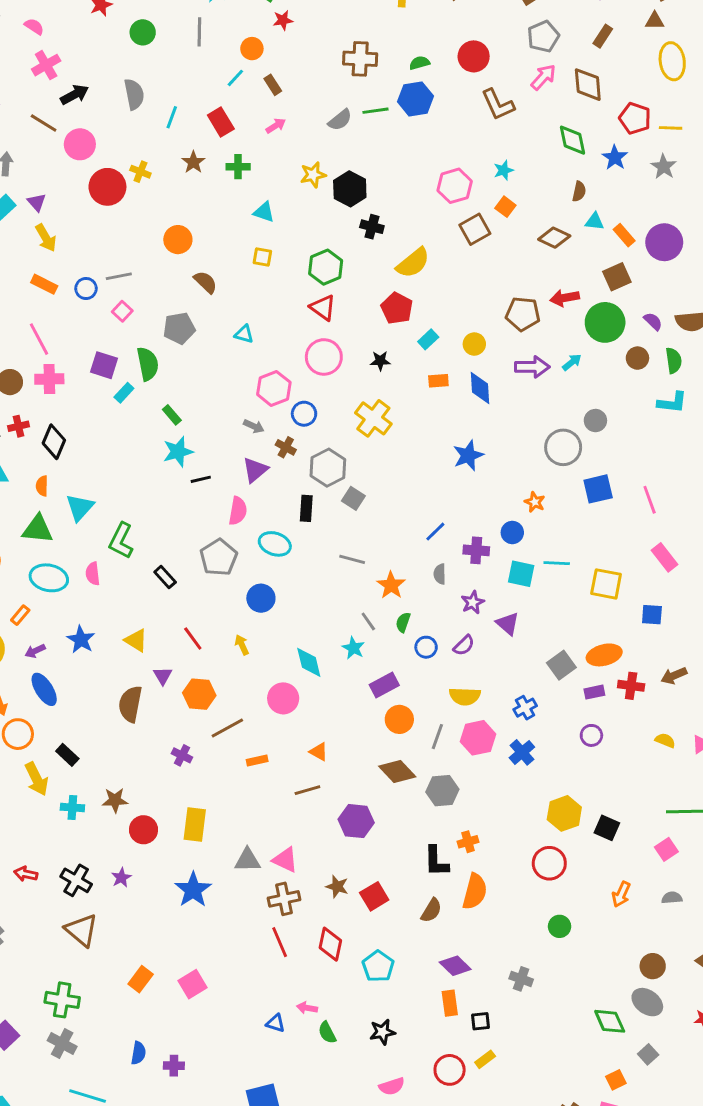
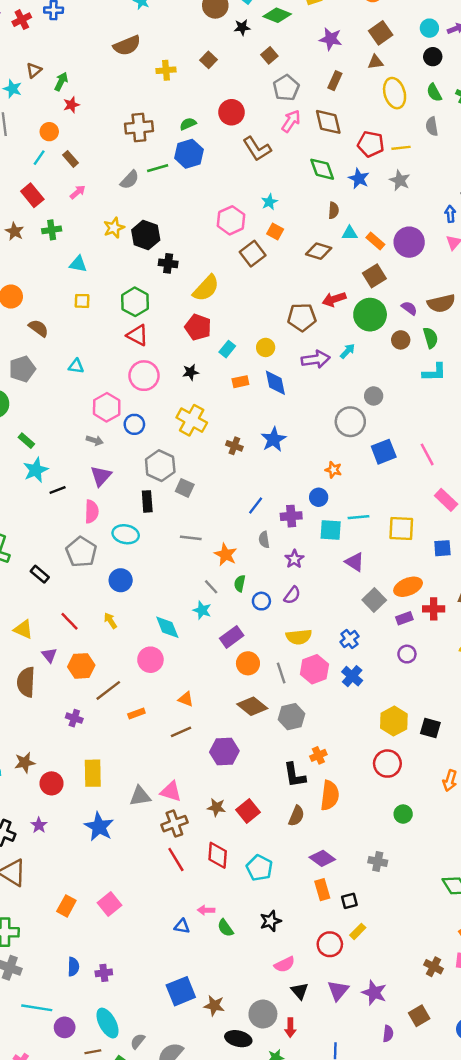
brown cross: (286, 447) -> (234, 446), moved
purple triangle: (508, 624) -> (355, 562), moved
gray line: (437, 737) -> (281, 673), turned -30

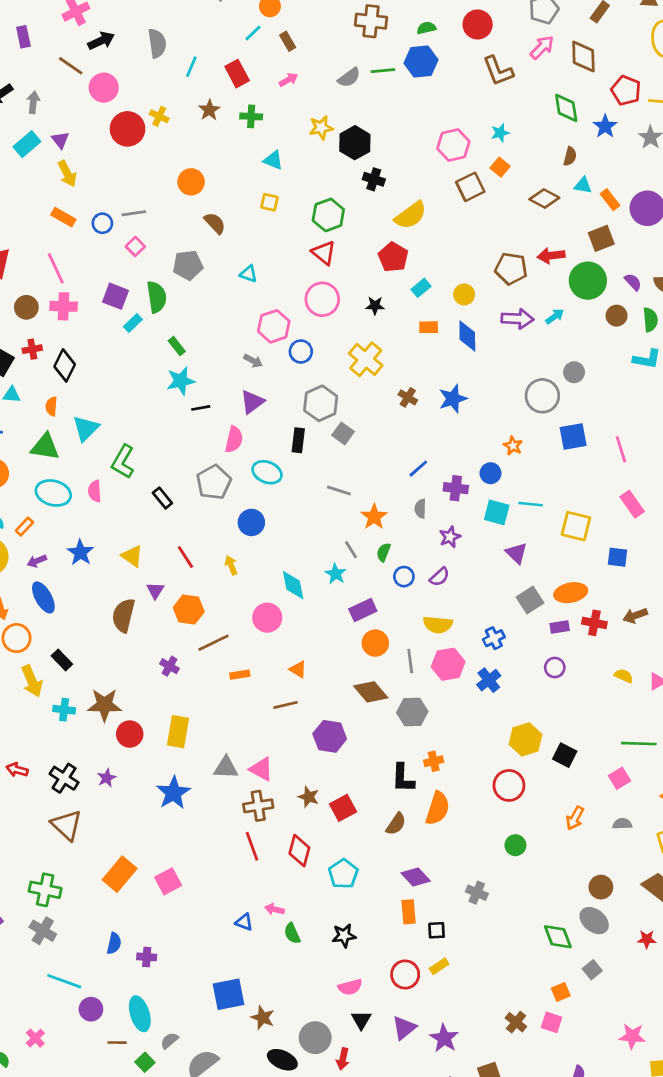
brown star: (25, 763) -> (104, 705), size x1.4
orange rectangle: (66, 906) -> (120, 874), size x1.4

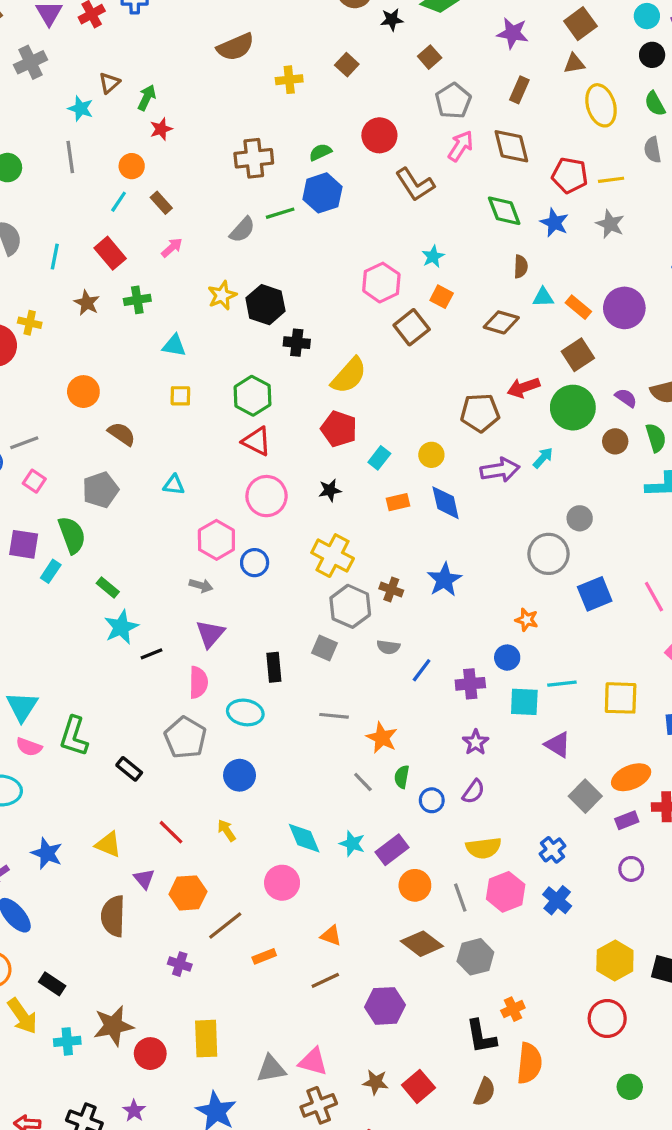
gray hexagon: (321, 403) -> (350, 606), moved
pink semicircle: (95, 491) -> (29, 747), moved, turned -55
gray semicircle: (420, 509) -> (388, 647), moved, turned -72
cyan star: (336, 574) -> (352, 844), moved

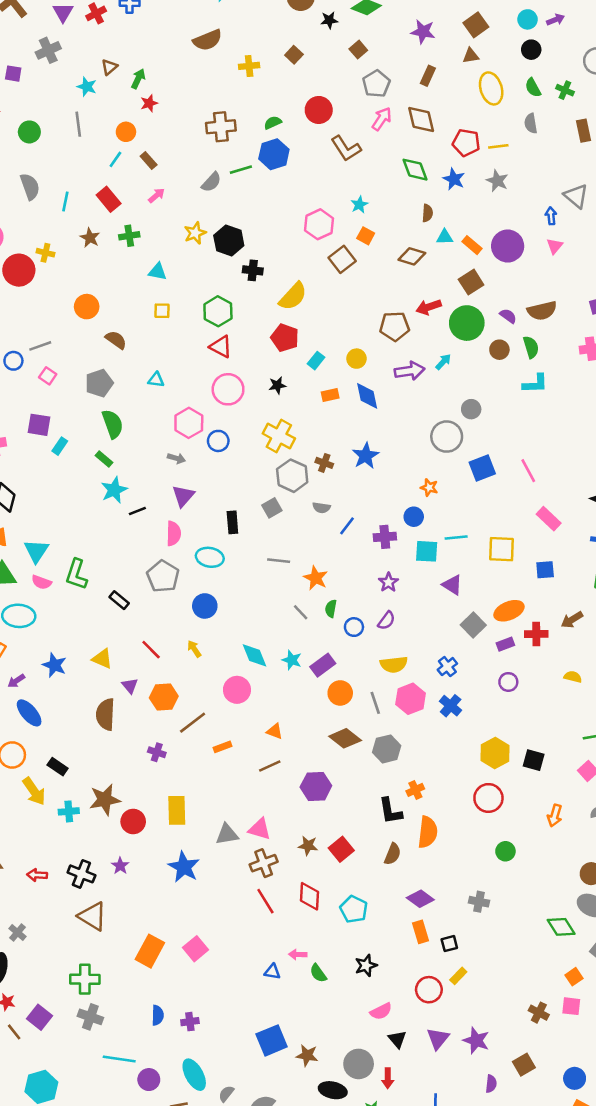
green semicircle: (72, 535) -> (113, 424), moved
gray square: (325, 648) -> (272, 508), turned 36

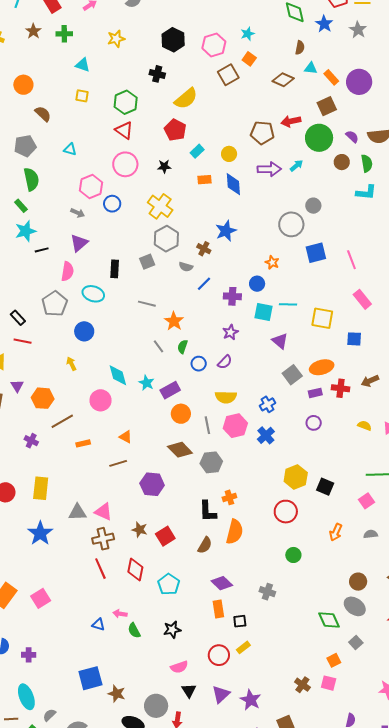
black hexagon: (229, 240) -> (173, 40), moved
brown cross: (324, 463) -> (204, 249), moved
red line: (151, 650) -> (23, 341), moved, turned -42

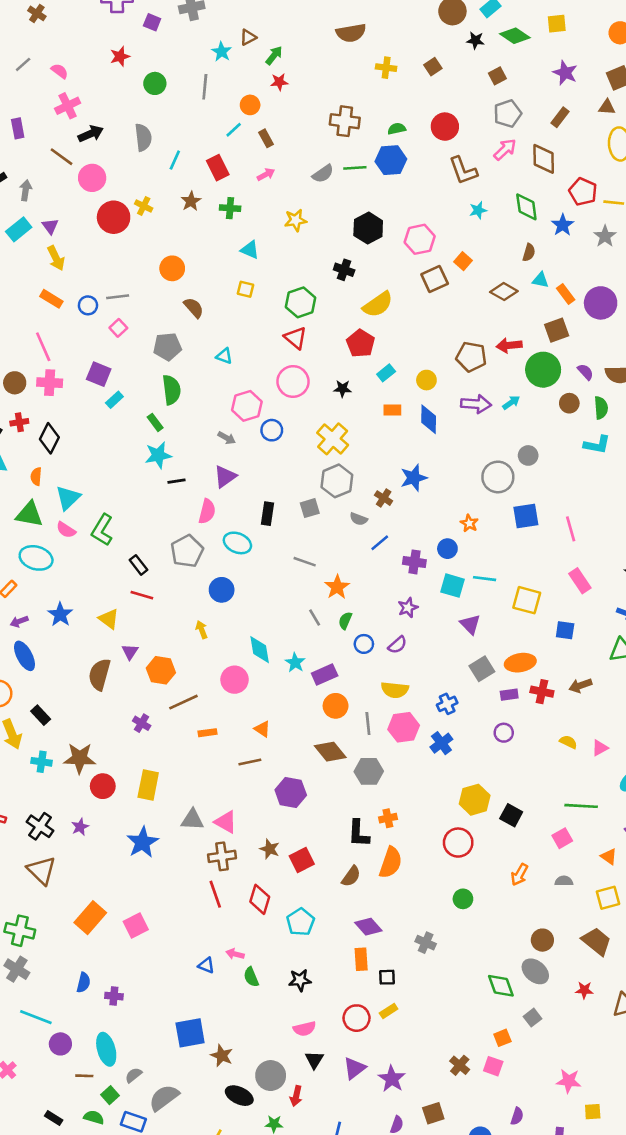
cyan star: (248, 34) -> (478, 210), moved

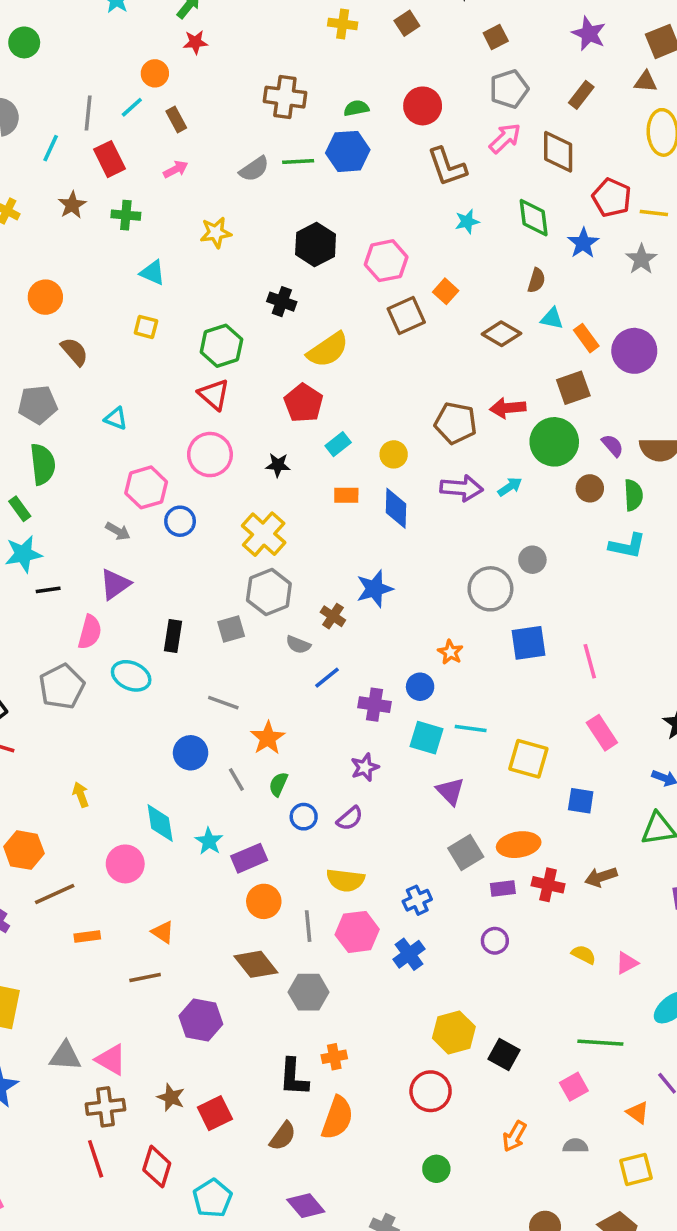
gray line: (205, 87) -> (88, 113), moved
blue circle: (222, 590) -> (191, 753), moved

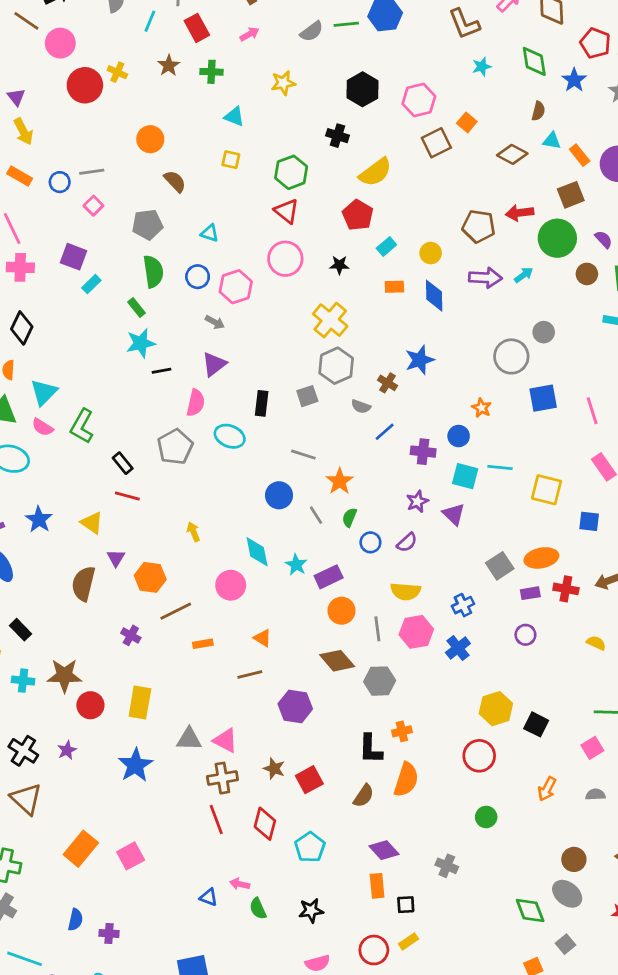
blue circle: (180, 521) -> (198, 277), moved
purple triangle: (450, 791) -> (454, 514), moved

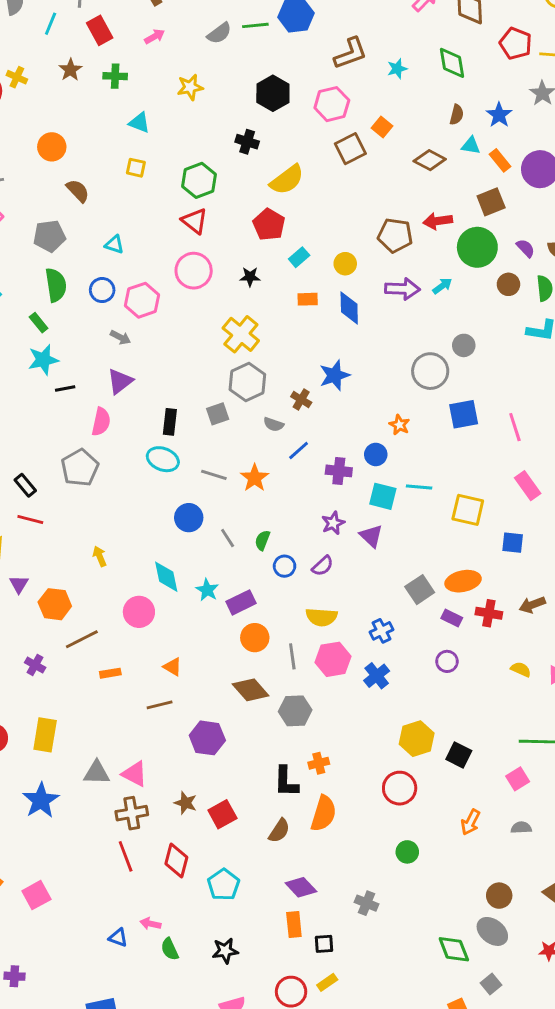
brown L-shape: (464, 24) -> (350, 53), moved, turned -88
blue star: (574, 80) -> (499, 115), moved
cyan ellipse: (230, 436) -> (163, 459), moved
orange star: (340, 481) -> (255, 478), moved
purple rectangle: (530, 593) -> (452, 618), turned 36

